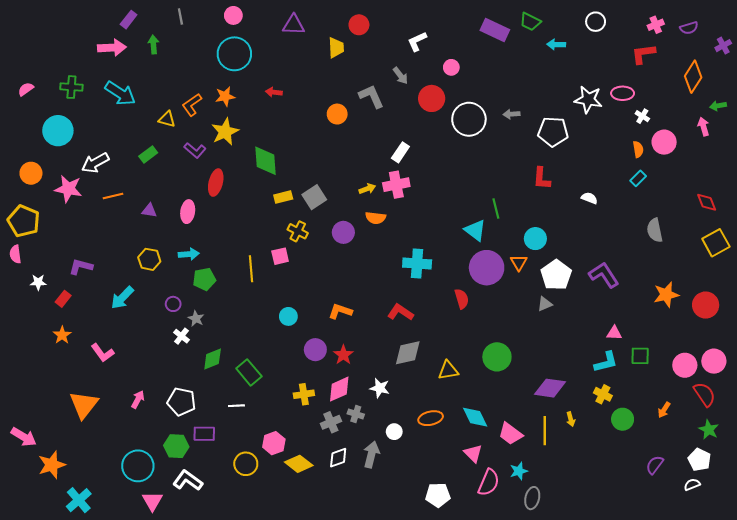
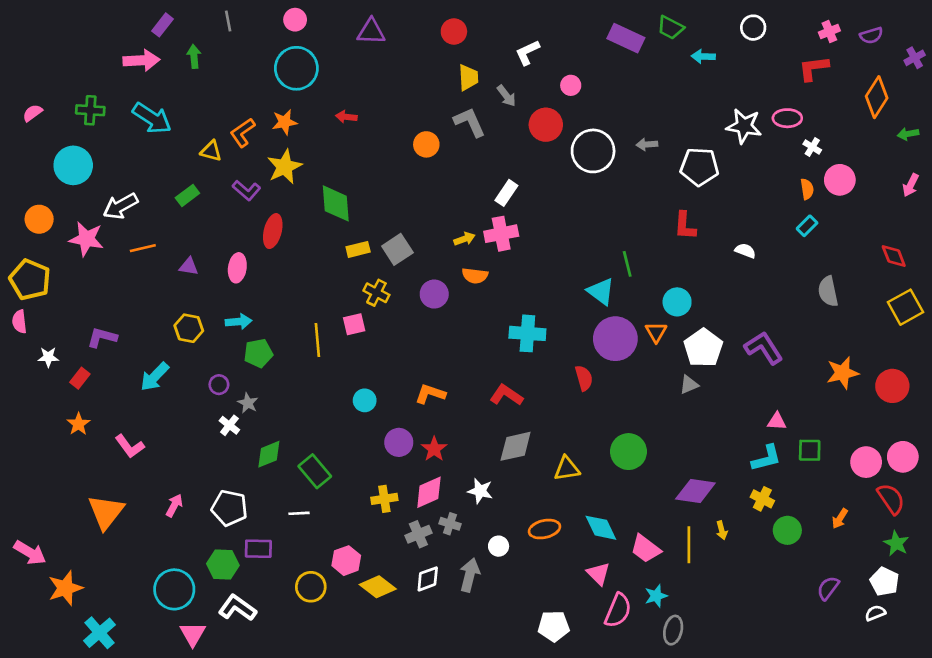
yellow trapezoid: (336, 48) -> (468, 77), moved
pink arrow: (704, 126) -> (911, 185), moved, turned -138

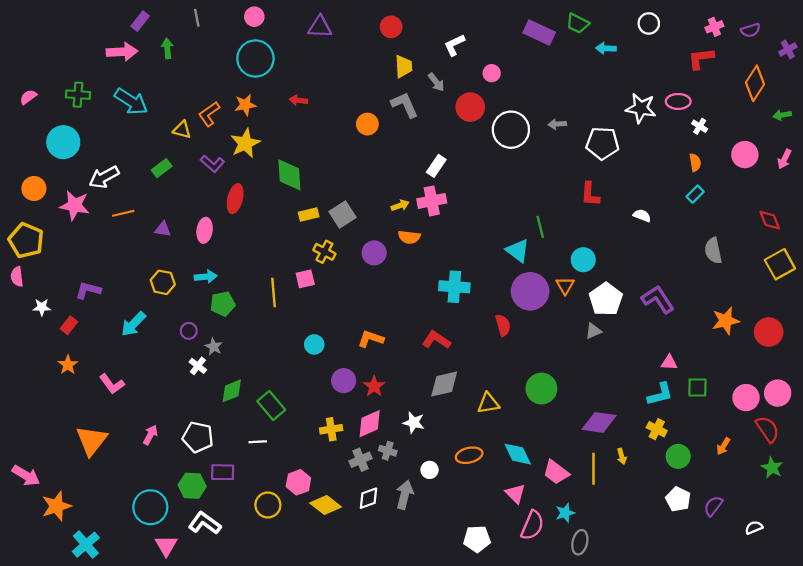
pink circle: (840, 180) -> (745, 155), moved
white pentagon: (884, 582) -> (678, 499), moved

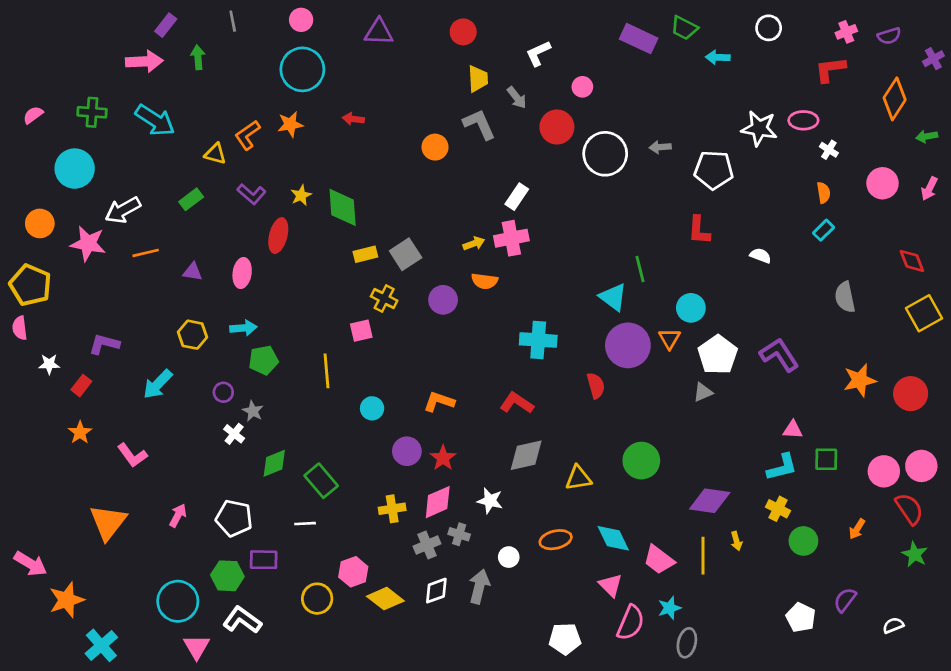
yellow star: (245, 143) -> (301, 195), moved, size x0.6
yellow line: (274, 292) -> (326, 371), moved
white pentagon: (678, 499) -> (801, 617), moved

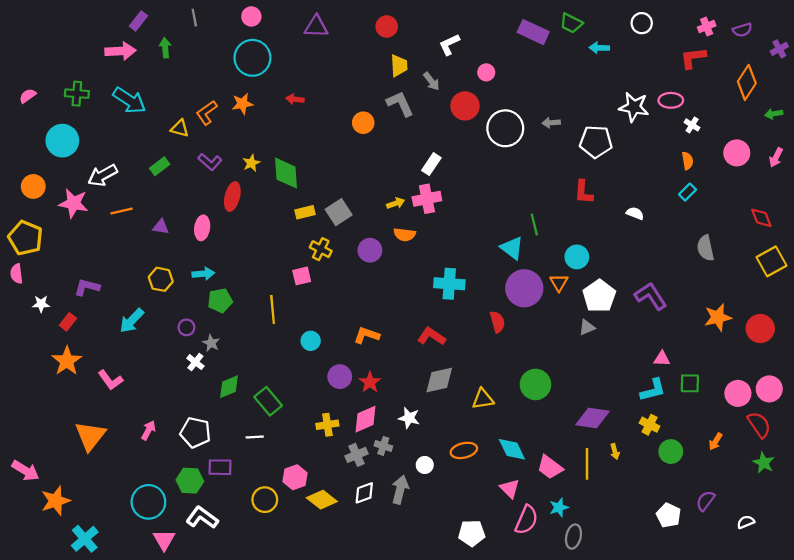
orange star: (80, 432) -> (67, 361), size x1.5

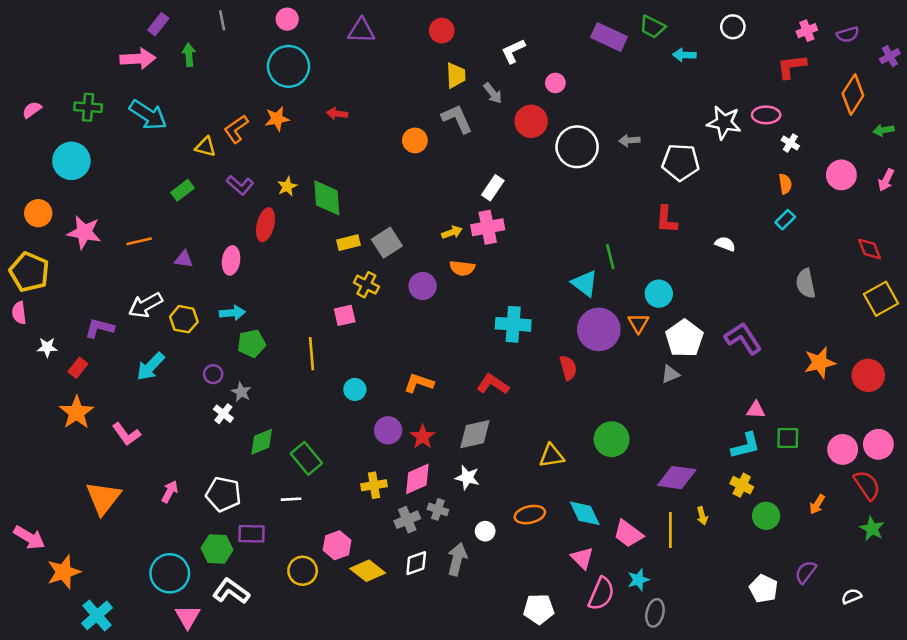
white arrow: (103, 175) -> (145, 305), moved
gray diamond: (439, 380) -> (475, 434), moved

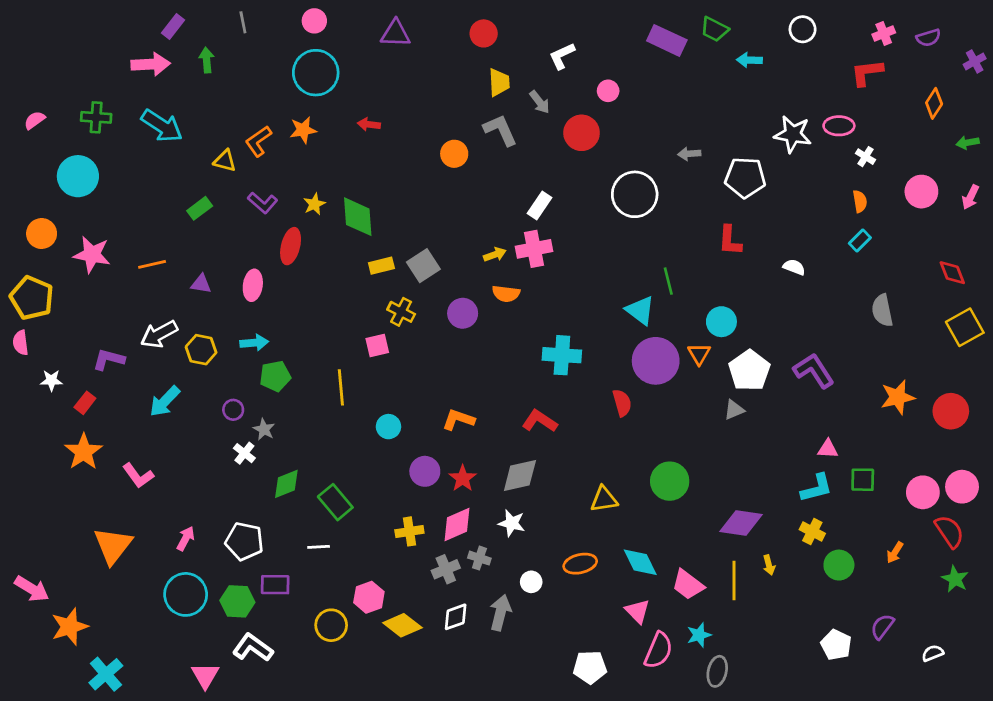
orange diamond: (853, 94) -> (934, 103), size x0.7
white circle: (577, 147) -> (635, 194), moved
cyan circle: (170, 573) -> (186, 594), moved

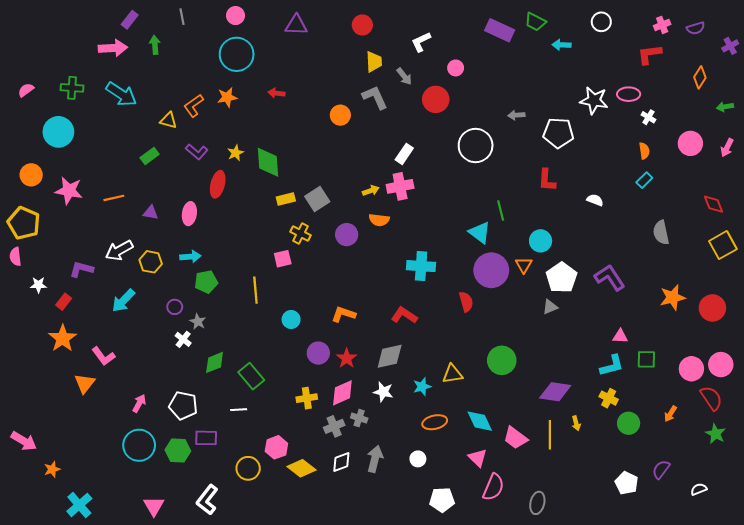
orange triangle: (113, 545) -> (85, 383), moved, size x0.7
white circle: (531, 582) -> (418, 459), moved
orange star: (70, 627) -> (52, 469), size x0.6
cyan star: (699, 635) -> (422, 387), moved
white L-shape: (253, 648) -> (207, 500), moved, turned -88

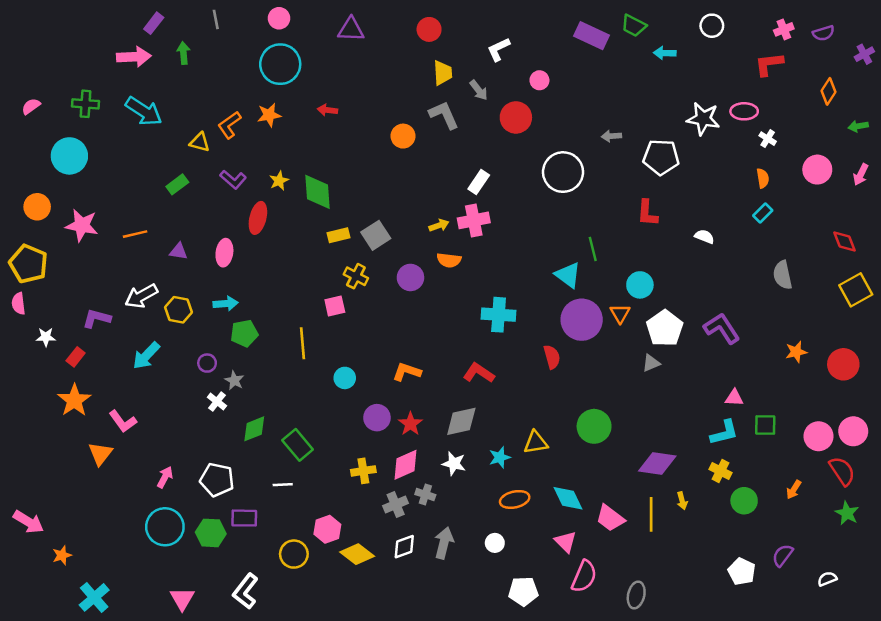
orange star: (673, 297) -> (796, 352), size x0.7

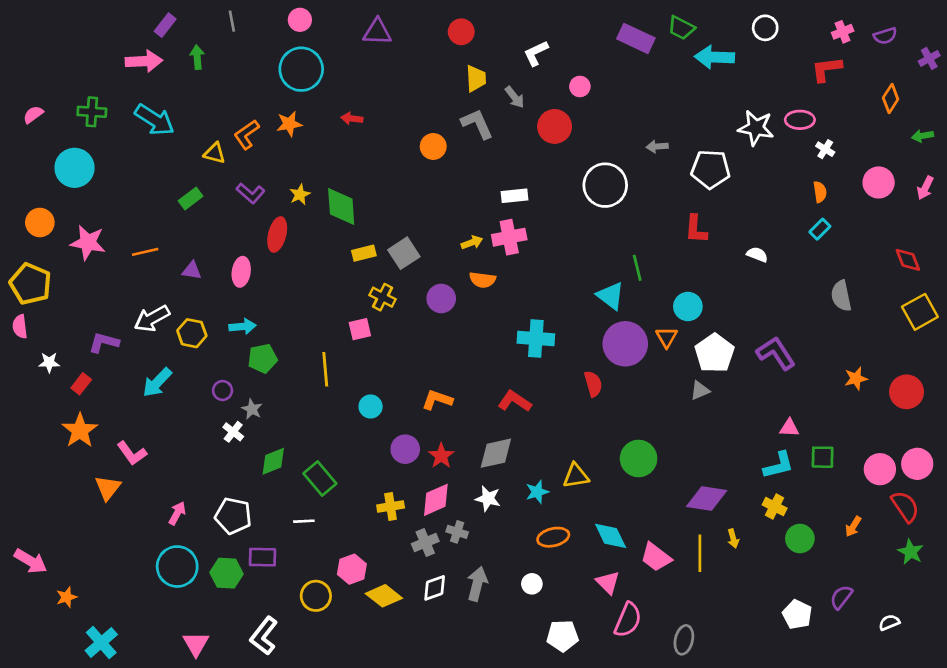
cyan arrow: (665, 53) -> (715, 57), size x1.6
white rectangle: (479, 182) -> (515, 196), turned 50

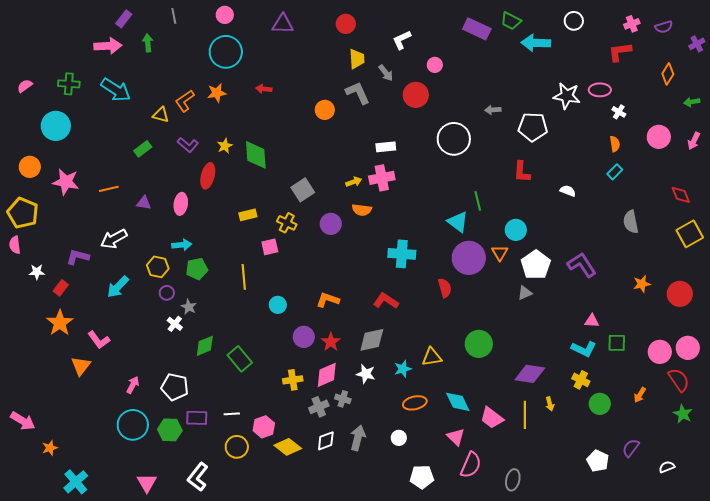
yellow rectangle: (364, 253) -> (248, 215), moved
yellow hexagon: (192, 333) -> (158, 267), moved
cyan L-shape: (779, 465) -> (584, 349), turned 40
white line: (304, 521) -> (232, 414), moved

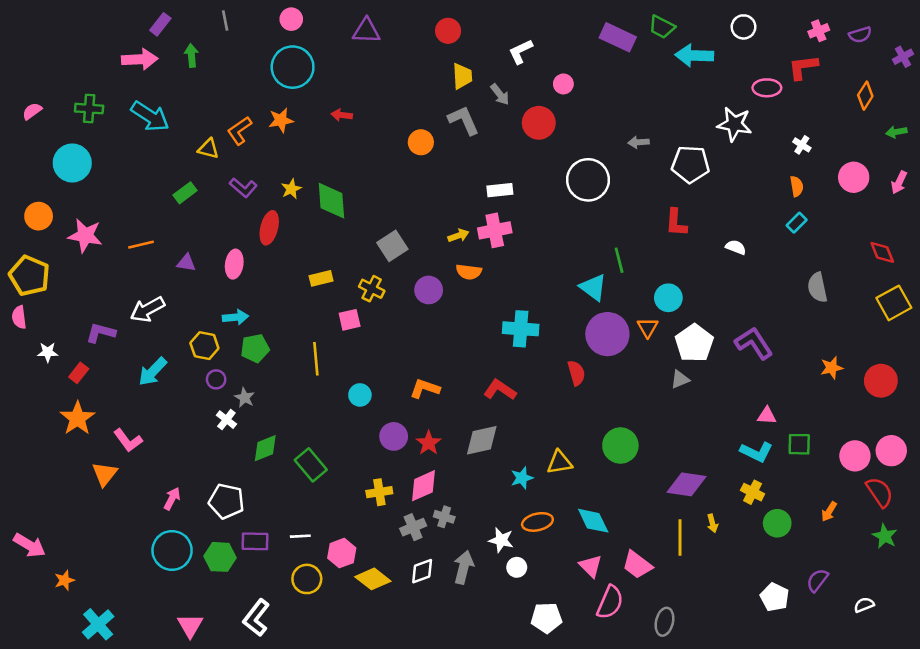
pink ellipse: (600, 90) -> (767, 88), moved
white star: (366, 374) -> (501, 540), moved
pink trapezoid: (492, 418) -> (637, 565), moved

